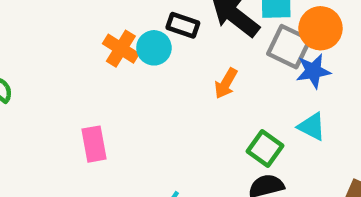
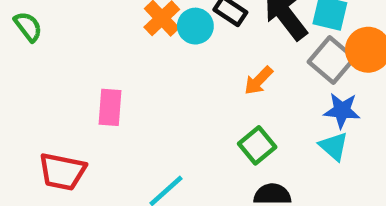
blue star: (313, 71) -> (342, 110), moved
green square: (265, 148) -> (257, 145), moved

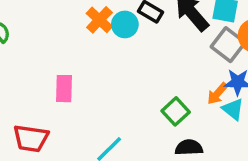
orange arrow: (258, 81) -> (217, 94), moved

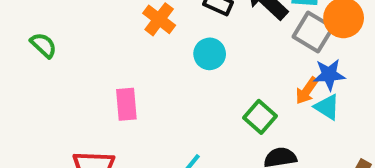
cyan circle: (125, 24) -> (210, 54), moved

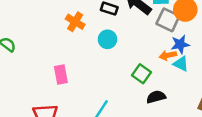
orange arrow: (307, 91) -> (168, 55), turned 49

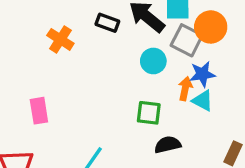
cyan circle: (107, 39) -> (153, 61), moved
orange arrow: (168, 55) -> (185, 89), turned 112
green square: (142, 74) -> (149, 113), turned -30

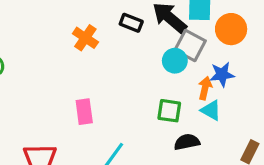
gray square: (187, 40) -> (190, 46), moved
cyan triangle: (203, 101) -> (211, 110), moved
pink rectangle: (39, 111) -> (84, 112), moved

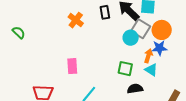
black rectangle: (131, 23) -> (105, 12), turned 56
orange circle: (231, 29) -> (162, 30), moved

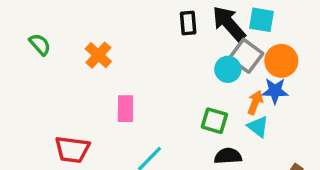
orange cross: (76, 20) -> (98, 55), moved

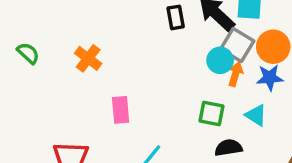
orange arrow: (255, 103) -> (235, 74), moved

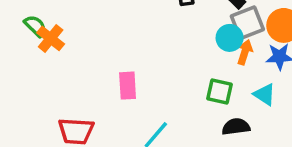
gray square: (237, 45) -> (247, 23), turned 36
orange cross: (88, 58) -> (51, 38), moved

